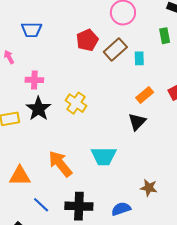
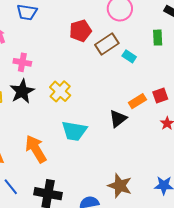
cyan rectangle: (139, 58) -> (129, 56), turned -64
orange rectangle: (145, 95) -> (137, 101), moved
cyan trapezoid: (104, 156) -> (74, 131), moved
brown star: (149, 188) -> (120, 186), size x1.4

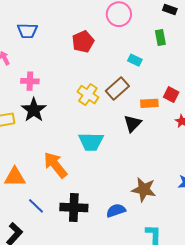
brown rectangle: (107, 44) -> (117, 88), moved
yellow cross: (60, 91) -> (88, 95), moved
red square: (160, 96) -> (171, 95), turned -35
orange rectangle: (137, 101) -> (149, 103), turned 36

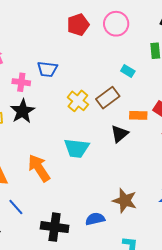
blue trapezoid: (27, 31) -> (47, 69), moved
red pentagon: (83, 42) -> (78, 25), moved
black cross: (74, 208) -> (55, 227), moved

